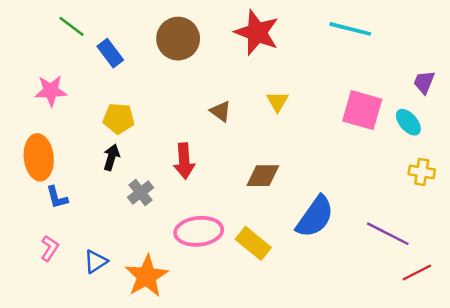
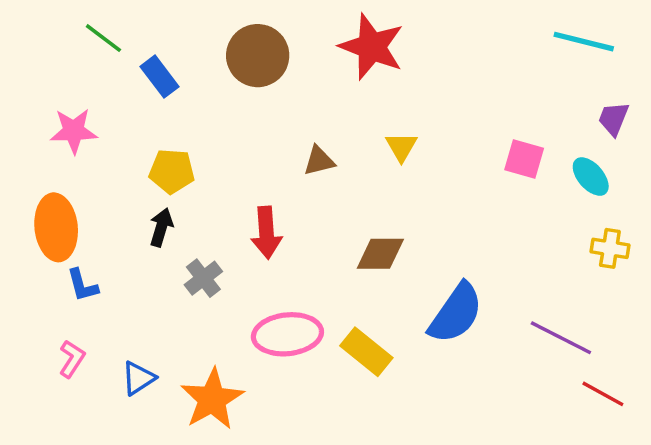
cyan line: (350, 29) -> (584, 42), moved
pink square: (362, 110) -> (524, 159), size x0.7
brown triangle: (221, 111) -> (319, 161), turned -50
red line: (417, 272) -> (603, 394), turned 56

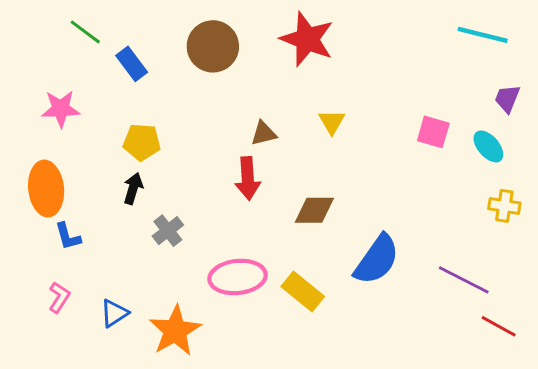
red arrow: (266, 233) -> (248, 178), moved

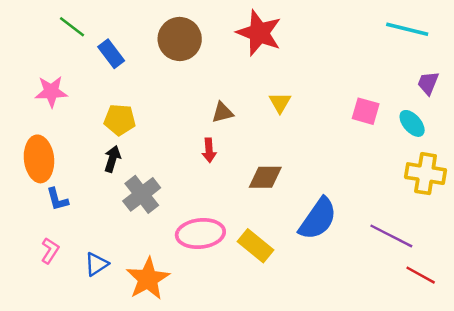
red arrow: (248, 178) -> (209, 150), size x0.7
yellow cross: (504, 206) -> (426, 174), size x1.5
gray cross: (168, 231) -> (142, 194), size x1.4

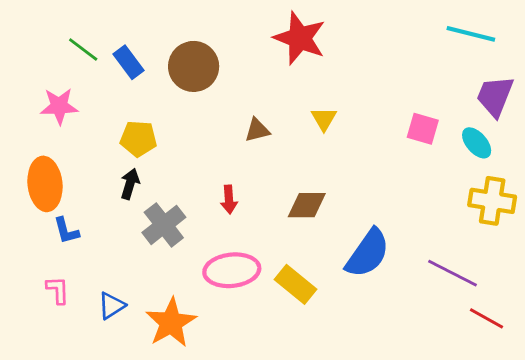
green line: (72, 27) -> (83, 49), moved
brown circle: (180, 39) -> (194, 66), moved
purple trapezoid: (428, 83) -> (495, 96), size x1.5
red arrow: (209, 150) -> (229, 199), moved
pink L-shape: (50, 251) -> (58, 290), turned -35

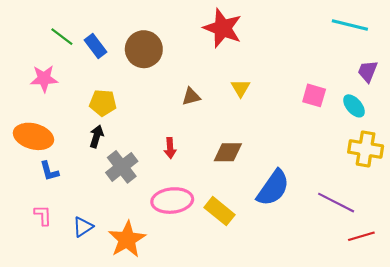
purple trapezoid: (495, 96) -> (368, 71), size x0.7
orange ellipse: (45, 184) -> (33, 136), turned -69
red line: (487, 318) -> (361, 236), turned -45

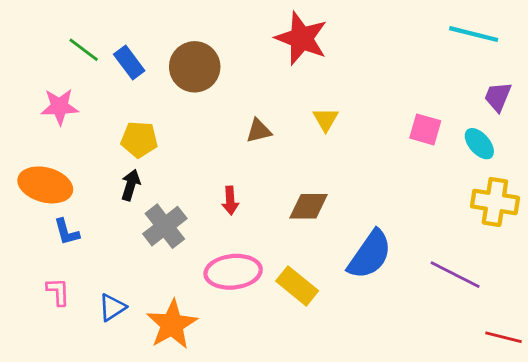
red line: (361, 236) -> (504, 337), moved, turned 30

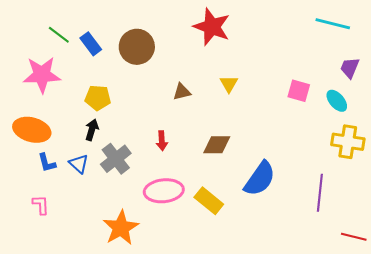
pink star: (60, 107) -> (42, 75), size x1.4
purple line: (455, 275) -> (320, 193), turned 69
blue triangle: (112, 307) -> (79, 164), moved, turned -45

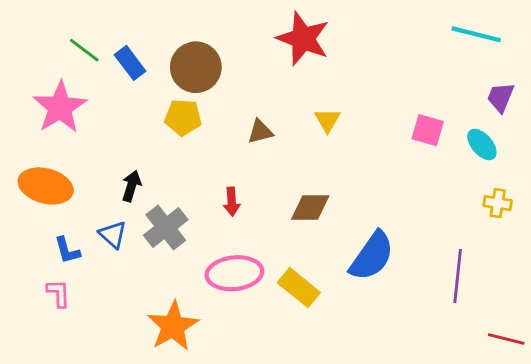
pink star: (42, 75) -> (60, 107), turned -30
yellow pentagon: (98, 98) -> (183, 117), moved
yellow cross: (348, 142) -> (498, 203), size x0.6
blue L-shape: (47, 163) -> (67, 250), moved

